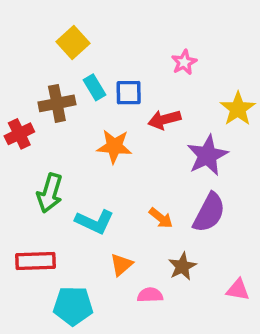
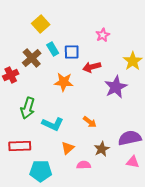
brown cross: (57, 103) -> (32, 58), turned -30
purple semicircle: (209, 213) -> (130, 138), moved, turned -130

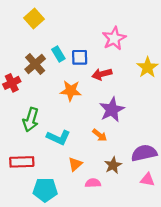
yellow square: (41, 24) -> (34, 18), moved
pink star: (103, 35) -> (114, 38), size x1.5
purple star: (116, 87) -> (112, 110), moved

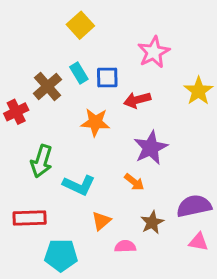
yellow square: (34, 18) -> (80, 25), moved

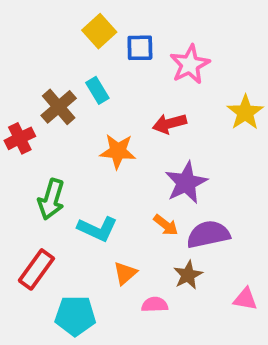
blue square: (107, 77) -> (140, 48), moved
purple semicircle: (194, 206) -> (208, 234), moved
red rectangle: (30, 218) -> (36, 269), turned -52

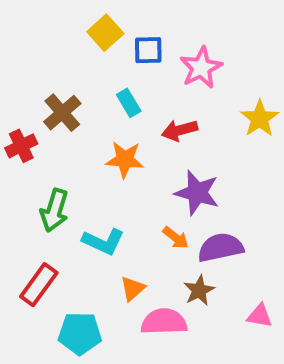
cyan rectangle: (97, 90) -> (129, 103), moved
purple star: (186, 183) -> (197, 193), turned -30
pink semicircle: (155, 305) -> (164, 322), size x1.6

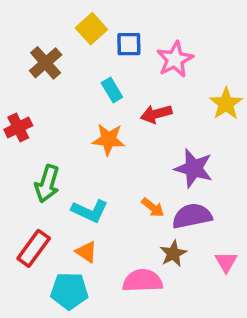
brown cross: (62, 113) -> (46, 63), moved
purple star: (197, 193) -> (194, 168), moved
orange triangle: (133, 288) -> (86, 252), moved, turned -45
pink triangle: (260, 316) -> (226, 262), moved, turned 50

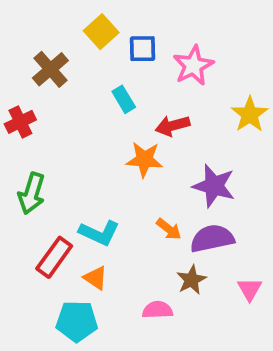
red cross: (18, 127) -> (20, 122), moved
orange star: (109, 139) -> (144, 160), moved
green arrow: (47, 184) -> (32, 193), moved
red rectangle: (34, 248) -> (54, 257), moved
pink semicircle: (143, 281) -> (158, 310), size x0.7

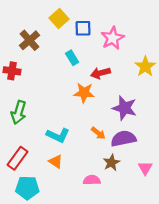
red cross: (20, 122) -> (12, 71), turned 35
red rectangle: (54, 257) -> (17, 158), moved
cyan pentagon: (77, 321) -> (27, 188), moved

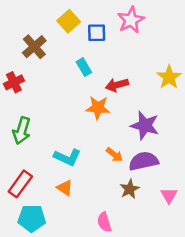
pink star: (112, 38) -> (131, 20), moved
red cross: (12, 71) -> (14, 82), turned -35
pink semicircle: (92, 180) -> (104, 222), moved, turned -105

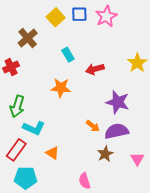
blue square: (97, 33) -> (79, 14), moved
orange star: (98, 108) -> (61, 88), moved
cyan L-shape: (67, 157) -> (34, 128), moved

